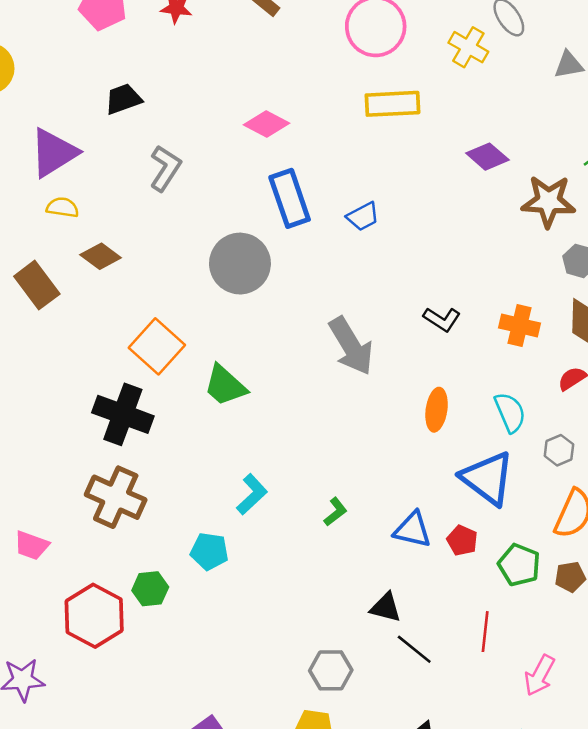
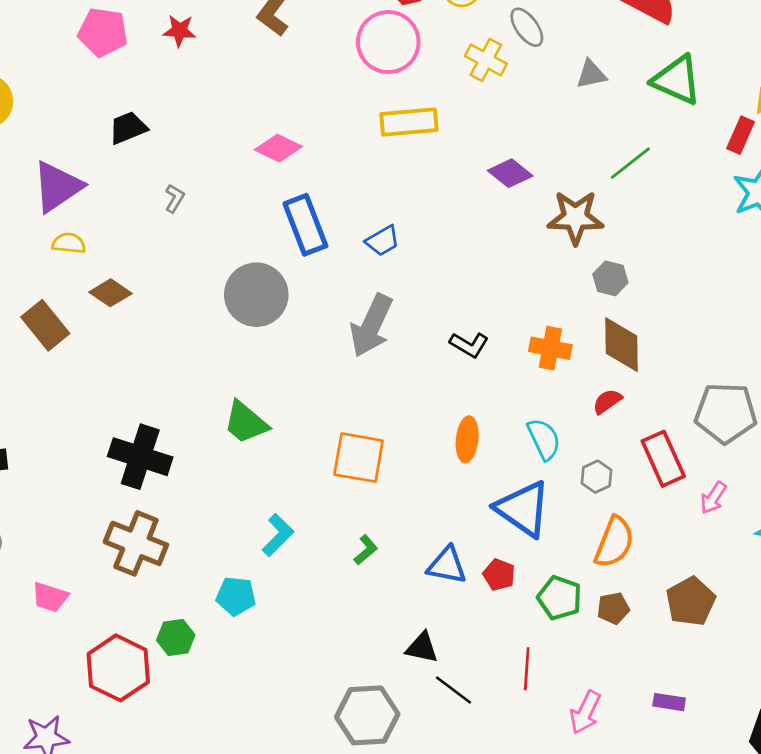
gray L-shape: (165, 168) -> (175, 198), size x0.6
orange square: (157, 346) -> (359, 458), moved, turned -30
gray arrow: (351, 346) -> (371, 326), moved, turned 58
gray hexagon: (331, 670) -> (367, 715), size x1.4

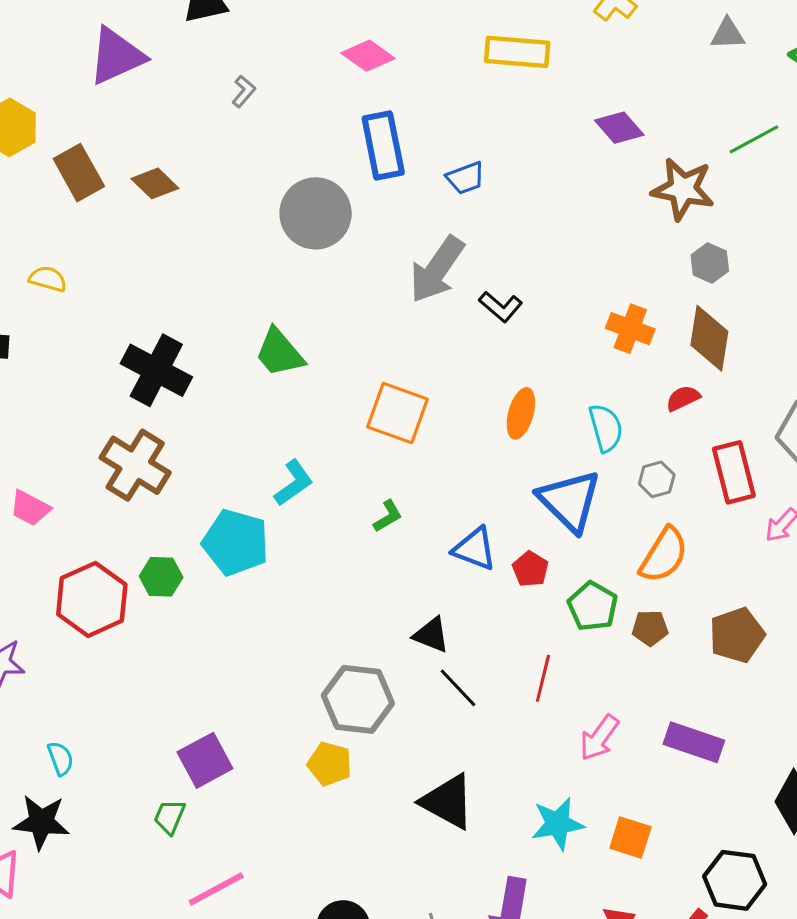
yellow semicircle: (69, 243) -> (48, 279), moved
brown rectangle: (45, 325) -> (79, 173), moved
black L-shape: (469, 345) -> (501, 307), moved
cyan pentagon: (236, 596) -> (236, 542), size x1.5
purple rectangle: (669, 702) -> (694, 742), size x1.6

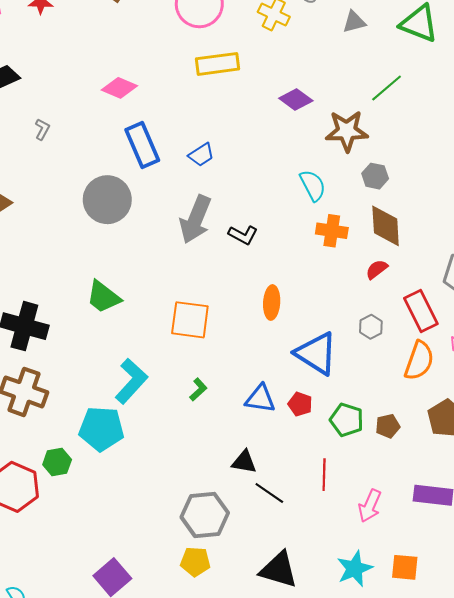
cyan semicircle: (606, 428) -> (313, 185), moved
cyan L-shape: (294, 483) -> (131, 381), size x1.4
orange semicircle: (664, 555) -> (419, 361), moved

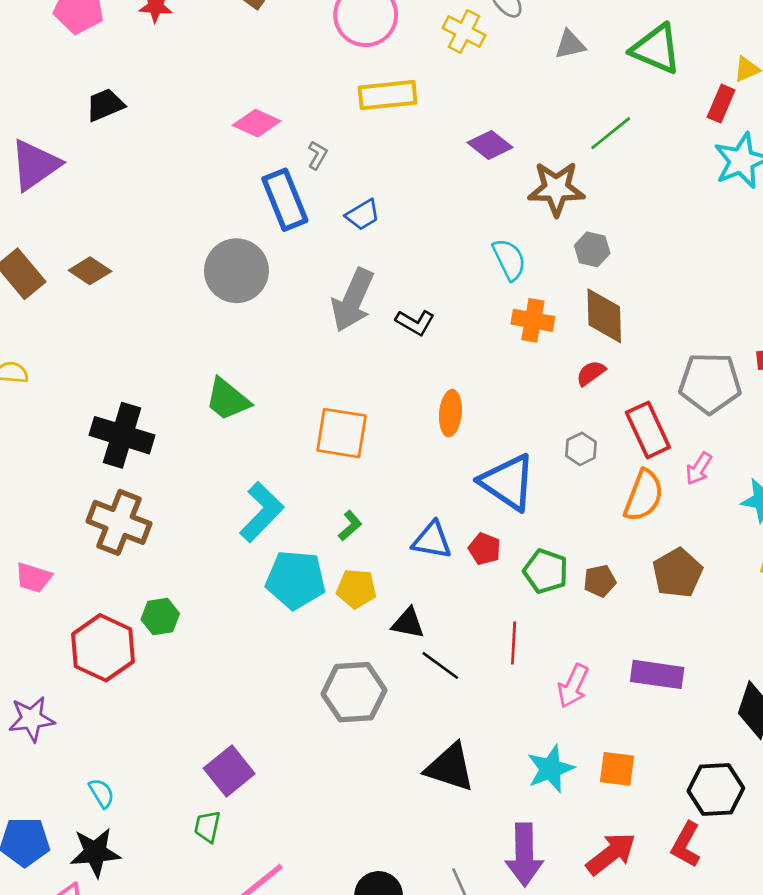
gray L-shape: (42, 129) -> (317, 155), moved
cyan pentagon: (101, 429) -> (296, 580), moved
yellow pentagon: (195, 562) -> (356, 589), moved

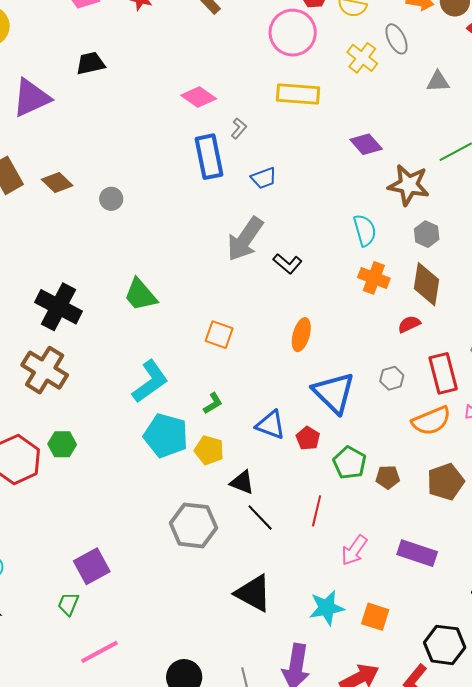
gray circle: (236, 271) -> (111, 199), moved, size x0.5
orange square: (342, 433) -> (219, 335), size x0.7
orange semicircle: (644, 496) -> (431, 421), turned 36

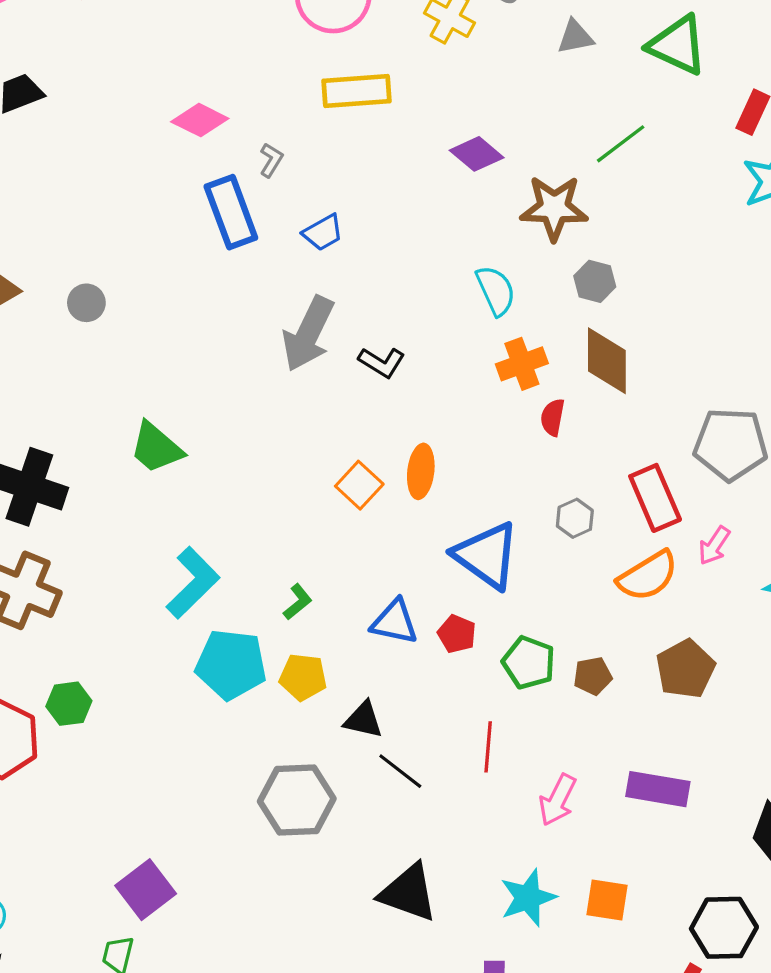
orange cross: (374, 278) -> (522, 364), turned -32
red semicircle: (409, 324) -> (553, 417), moved, turned -45
orange square: (219, 335) -> (359, 485), moved, turned 32

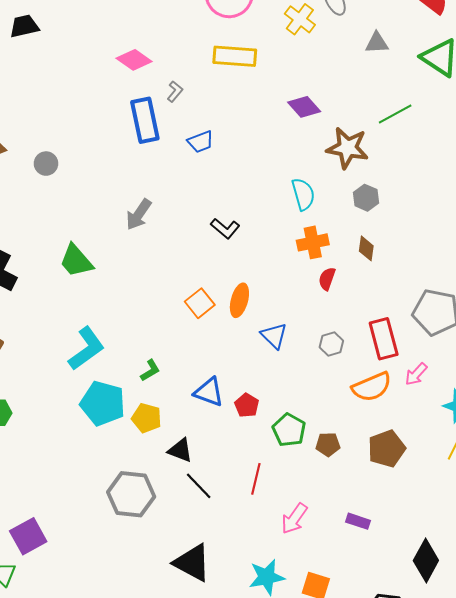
gray arrow: (308, 334) -> (139, 214), moved, size x0.7
brown diamond: (607, 361) -> (366, 248), size x0.6
blue triangle: (487, 555) -> (274, 336), moved, size x0.6
purple rectangle: (658, 789) -> (358, 521), size x0.6

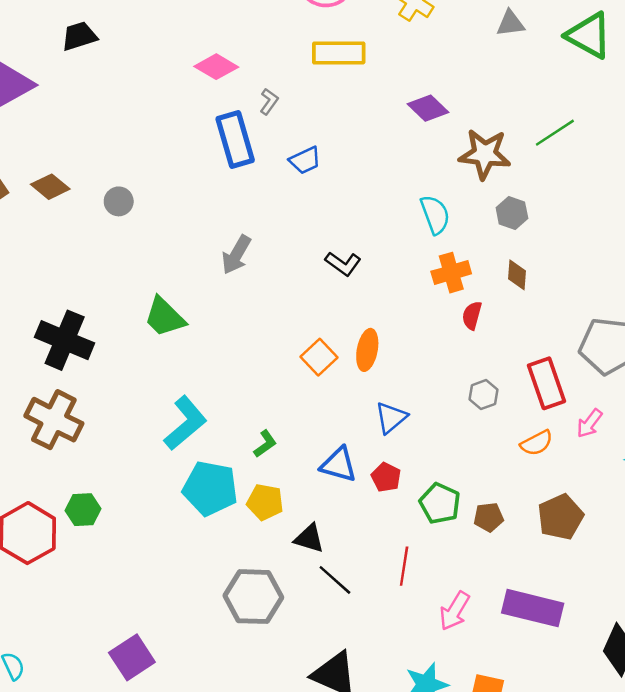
green line: (395, 114) -> (555, 133), moved
blue triangle: (274, 336) -> (391, 418), moved, turned 40
orange semicircle: (372, 387) -> (537, 443), size x0.7
purple rectangle: (358, 521) -> (533, 608), size x2.0

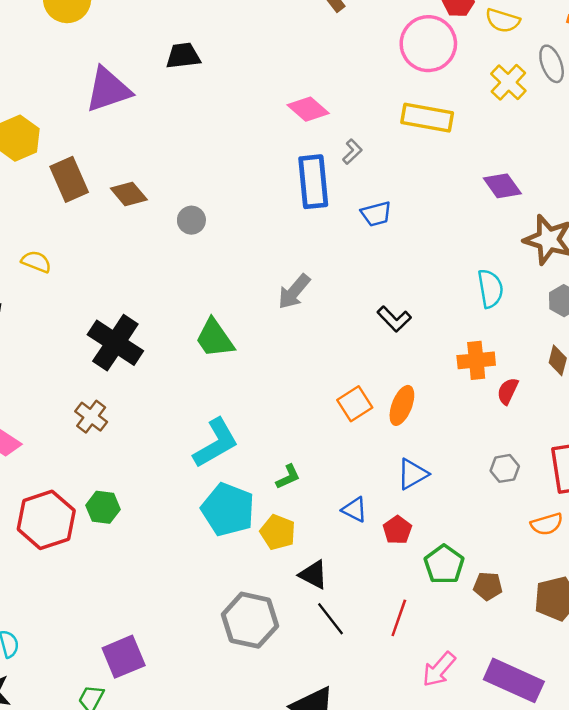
orange cross: (451, 273) -> (476, 360), moved
brown cross: (54, 420) -> (91, 417), size x0.6
blue triangle: (339, 465) -> (354, 510), size x0.7

